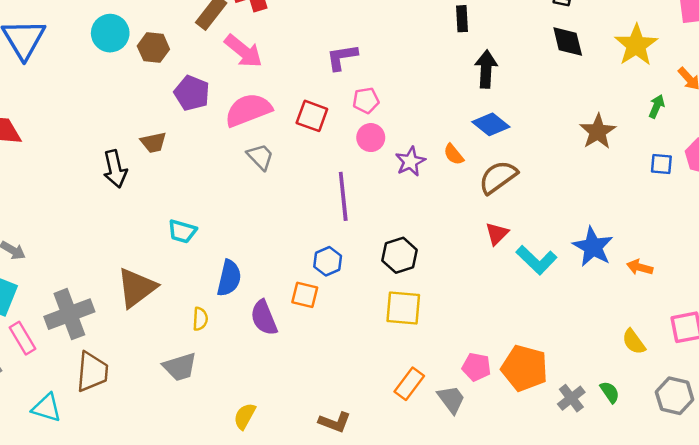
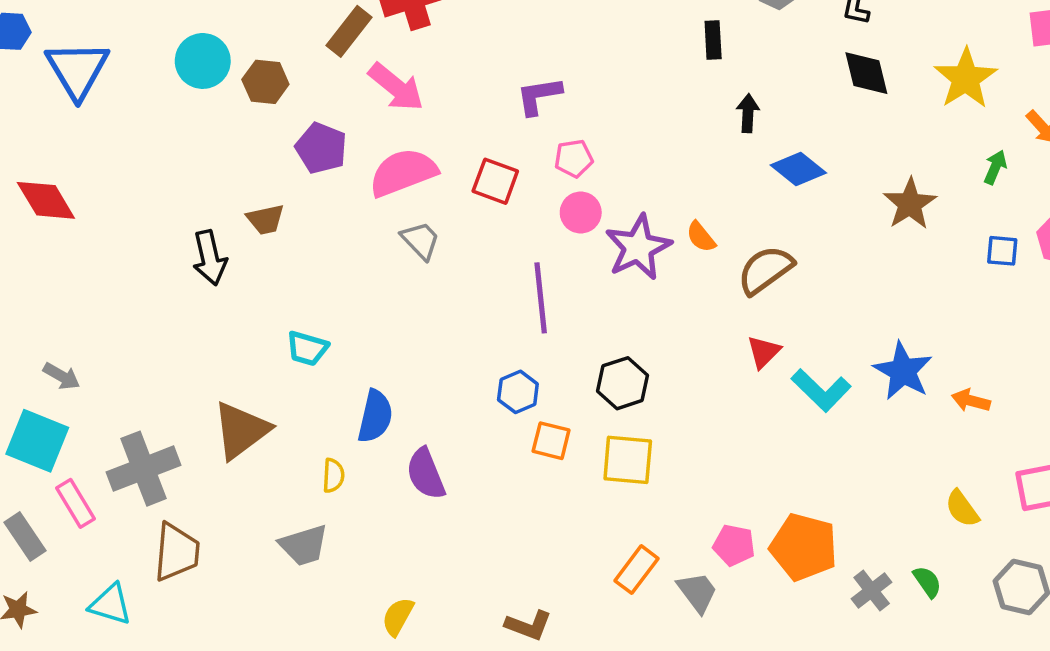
black arrow: (486, 69) -> (748, 113), size x0.7
blue diamond: (491, 124) -> (798, 169), moved
purple star: (410, 162) -> (638, 247), size x1.5
orange square: (305, 295) -> (551, 441), moved

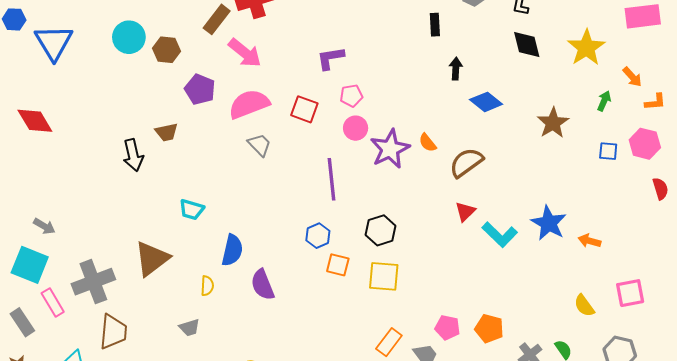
gray trapezoid: (304, 545) -> (189, 328), size x0.7
orange pentagon: (804, 547) -> (489, 329), size x0.7

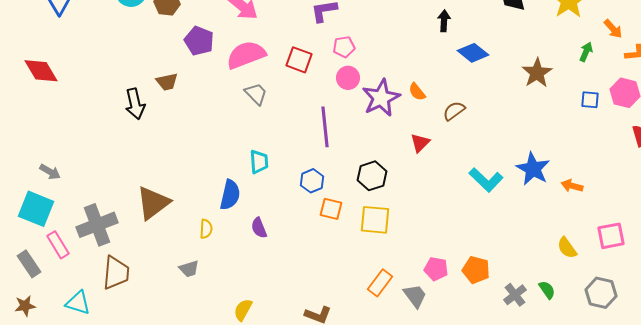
brown semicircle: (466, 163) -> (454, 111), size x0.7
cyan trapezoid: (192, 210) -> (259, 162), moved, turned -110
red triangle: (465, 212) -> (420, 143), moved
purple semicircle: (263, 285) -> (259, 228), size x0.7

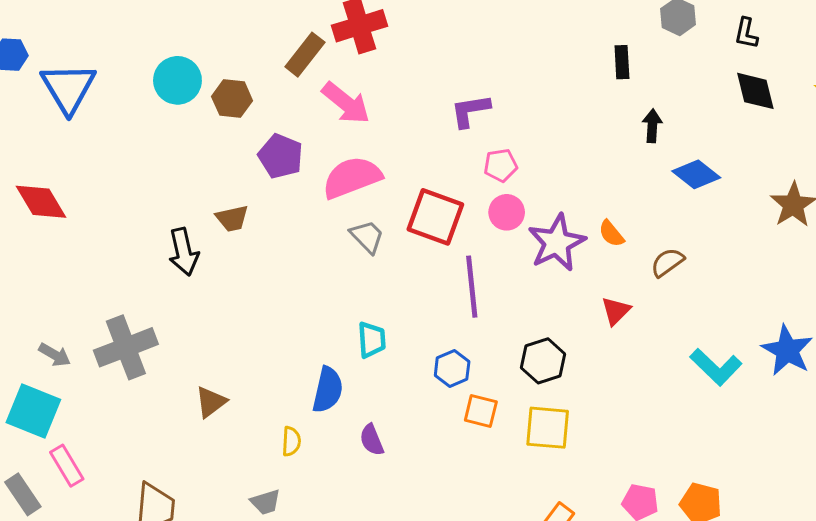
red square: (299, 60) -> (435, 217), moved, size x1.4
brown triangle: (153, 203) -> (211, 402), size x0.6
gray cross: (97, 225) -> (126, 347), moved

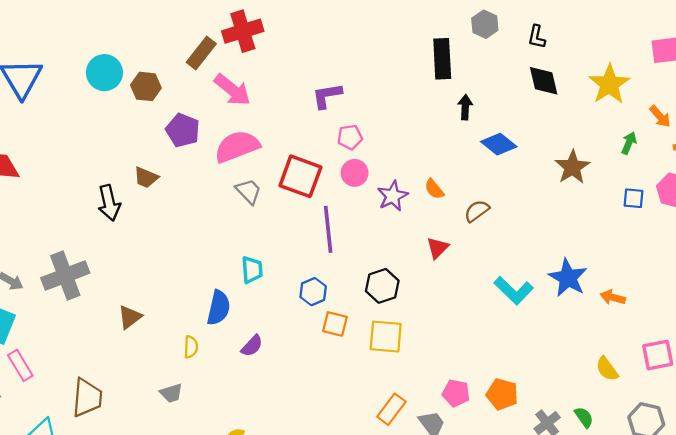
black rectangle: (622, 62) -> (442, 59), size x1.6
brown trapezoid: (232, 218) -> (146, 178), turned 35
purple star: (557, 243) -> (393, 196), size x0.7
purple semicircle: (372, 440) -> (252, 346), turned -115

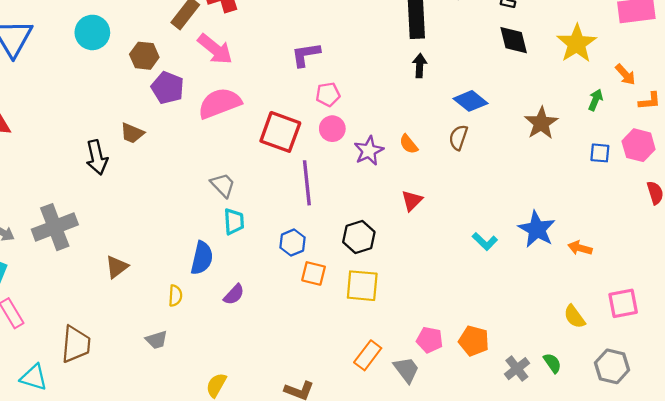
brown hexagon: (146, 86) -> (144, 56), moved
black arrow: (465, 107) -> (420, 66), moved
gray trapezoid: (249, 191) -> (223, 185), moved
brown semicircle: (477, 211) -> (458, 137), moved, turned -35
cyan L-shape: (514, 290) -> (485, 241), size x0.7

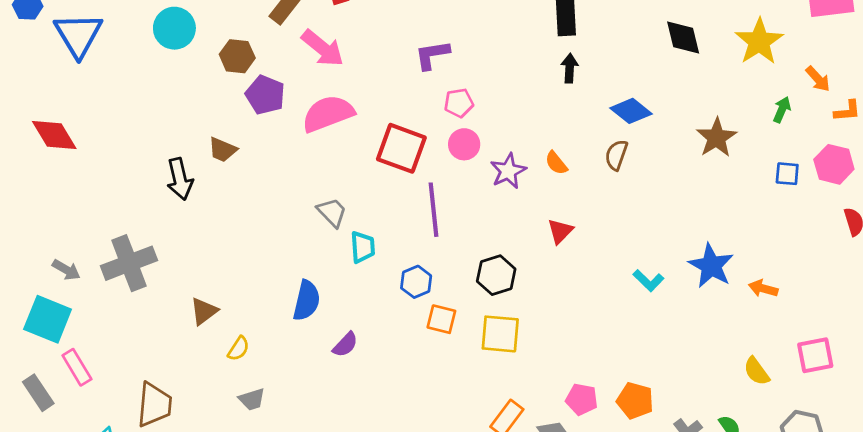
cyan trapezoid: (234, 222) -> (363, 247), moved
yellow semicircle: (175, 296) -> (238, 349), moved, turned 30

